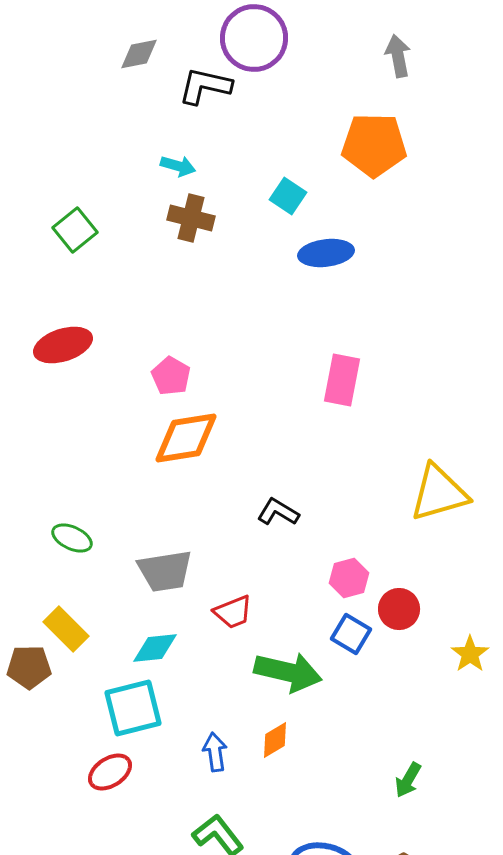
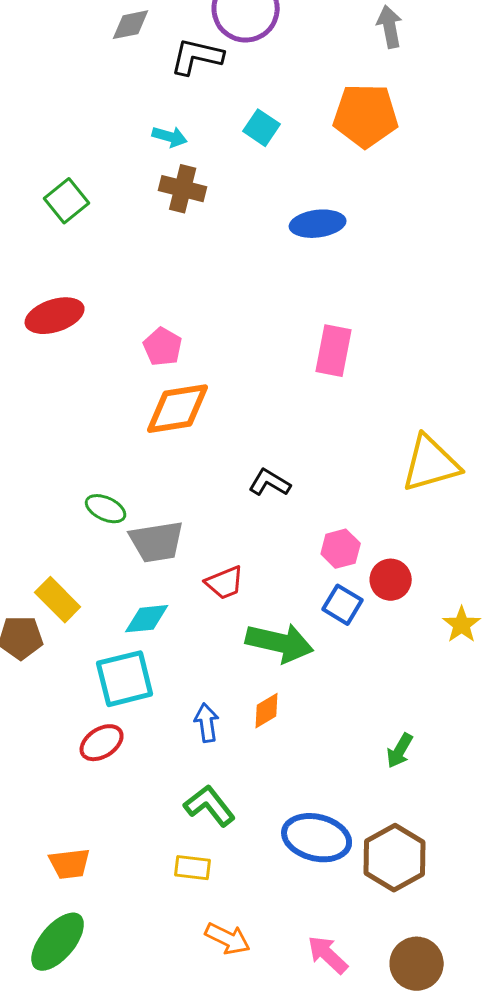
cyan square: (288, 196) -> (262, 128), moved
green ellipse: (72, 538) -> (106, 509), moved

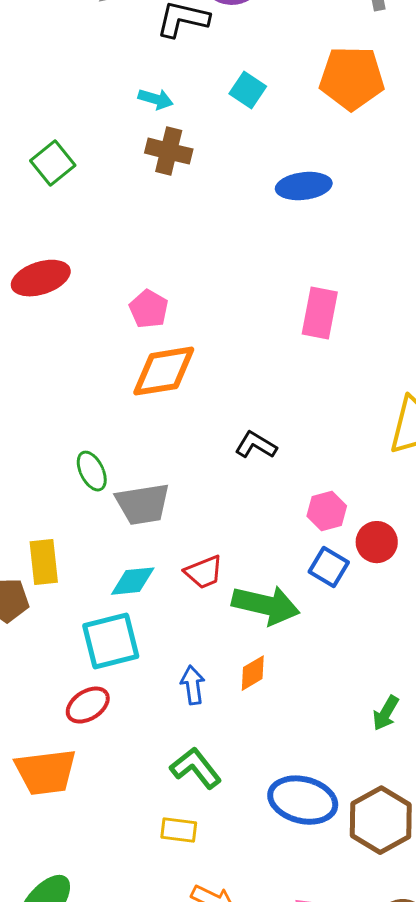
green ellipse: (106, 509) -> (92, 471), turned 39
red trapezoid: (225, 583) -> (204, 572), moved
yellow rectangle: (58, 600) -> (44, 562), turned 39
orange trapezoid: (70, 864) -> (46, 772), moved, size x1.5

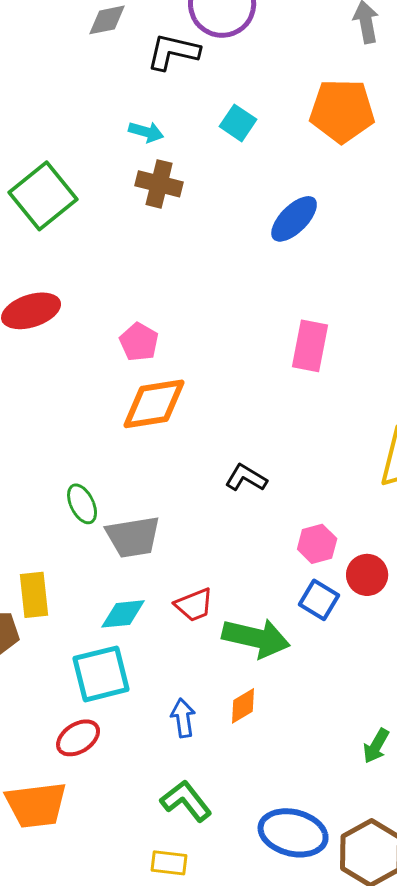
green square: (53, 163) -> (43, 196), size x1.5
blue ellipse: (304, 186) -> (294, 219), turned -38

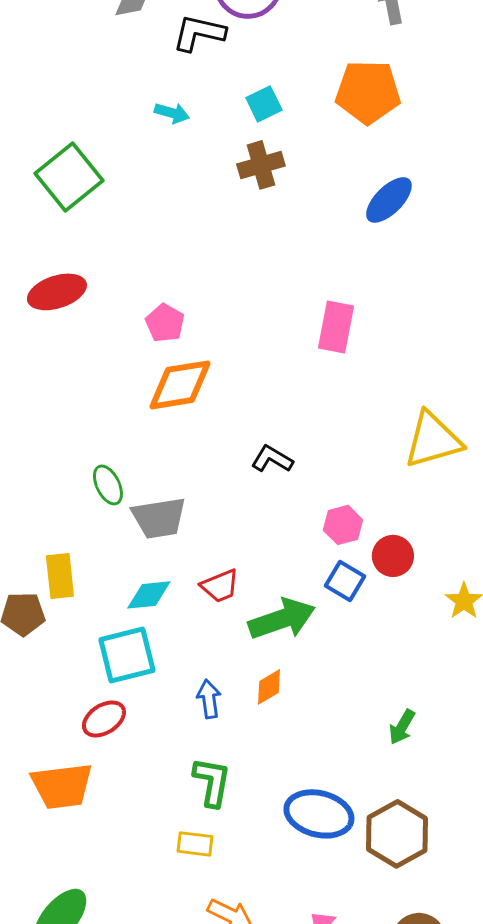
cyan square: (238, 123) -> (264, 104), turned 30
brown cross: (159, 184) -> (261, 165), moved, turned -30
blue ellipse: (294, 219) -> (389, 200), moved
green arrow: (256, 638) -> (282, 619), turned -32
green L-shape: (186, 801) -> (212, 782), turned 48

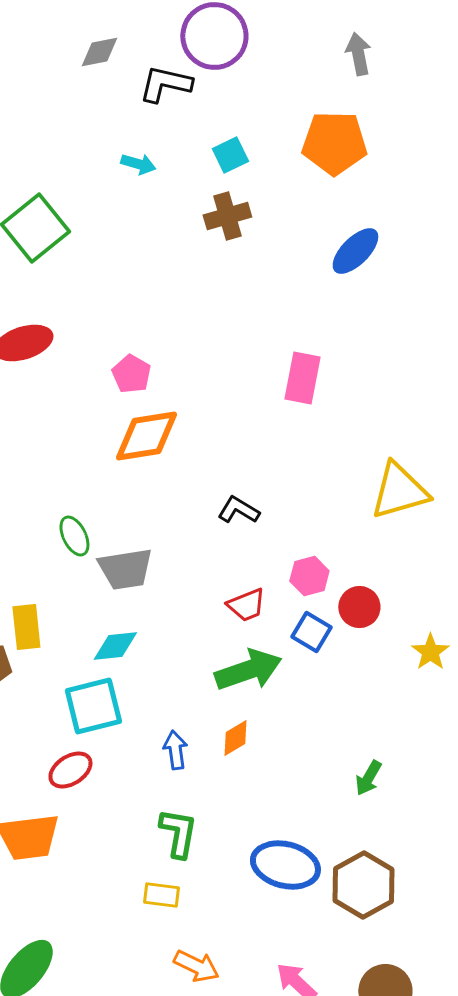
red trapezoid: (220, 586) -> (246, 605), moved

